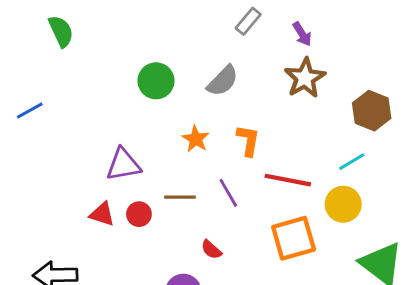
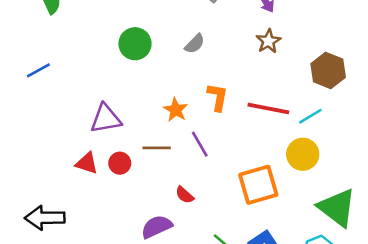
brown star: (305, 78) -> (268, 41), size x0.7
gray semicircle: (223, 81) -> (195, 44), size x0.7
blue line: (30, 111) -> (38, 70), moved
orange star: (196, 139) -> (176, 110), moved
red line: (288, 180) -> (268, 109), moved

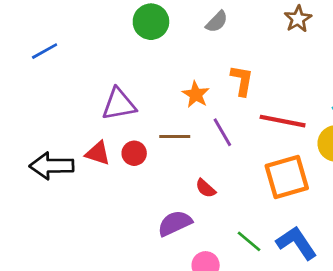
red line: (268, 109) -> (283, 121), moved
black arrow: (45, 218) -> (52, 166), moved

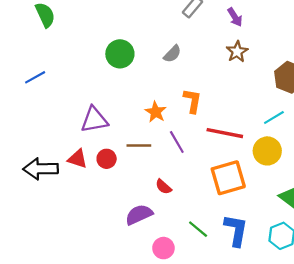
blue L-shape: (297, 243) -> (236, 230), turned 44

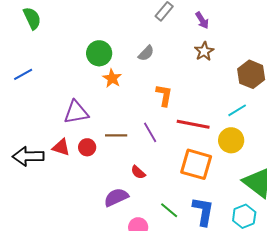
orange star: (156, 112) -> (112, 78), moved
orange square: (228, 178) -> (196, 164), turned 32

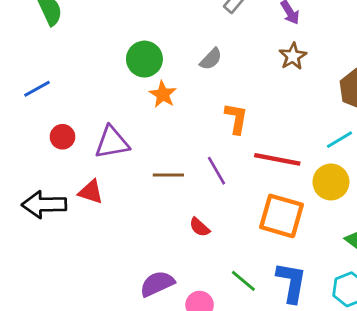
red circle: (87, 147) -> (62, 137), moved
purple semicircle: (116, 197) -> (157, 284), moved

